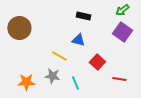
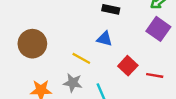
brown circle: (19, 28) -> (32, 44), moved
red line: (119, 79) -> (155, 75), moved

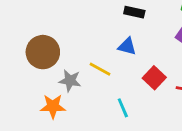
gray star: (73, 83) -> (70, 81), moved

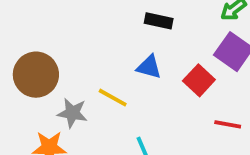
red square: (154, 78) -> (199, 80), moved

